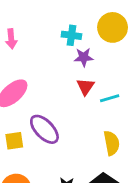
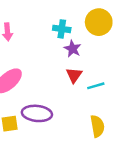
purple star: (84, 57) -> (73, 49), turned 30
purple ellipse: (44, 129) -> (37, 113), turned -40

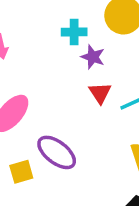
purple ellipse: (37, 113) -> (57, 152), turned 40

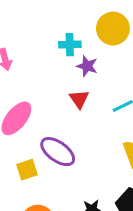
red triangle: (100, 93) -> (79, 99), moved

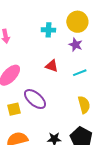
purple star: (87, 66) -> (76, 45), moved
red triangle: (79, 99) -> (52, 66), turned -40

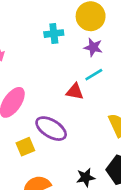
red triangle: (52, 66) -> (75, 92), moved
cyan line: (80, 73) -> (94, 75), moved

